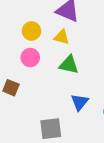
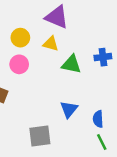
green triangle: (69, 65) -> (71, 64), moved

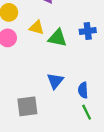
yellow triangle: (51, 44) -> (37, 27), moved

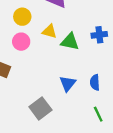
blue semicircle: (83, 90) -> (95, 82), moved
gray square: (27, 106) -> (40, 108), turned -30

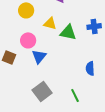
pink circle: (21, 42) -> (28, 40), moved
blue triangle: (68, 84) -> (39, 56), moved
green line: (98, 114) -> (75, 95), moved

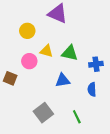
yellow triangle: (50, 23) -> (46, 51), moved
blue cross: (94, 26) -> (96, 64), moved
blue triangle: (39, 56) -> (63, 80), moved, turned 42

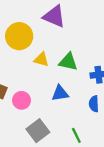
yellow circle: (27, 31) -> (19, 36), size x1.5
pink circle: (29, 61) -> (22, 100), moved

